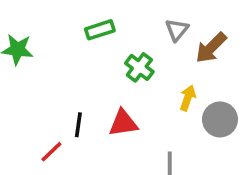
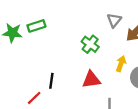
green rectangle: (100, 30) -> (36, 26), moved
red triangle: (123, 123) -> (91, 80), moved

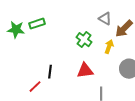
gray triangle: (114, 20) -> (105, 19), turned -40
yellow arrow: (121, 64) -> (109, 47), moved

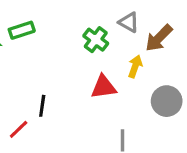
green cross: (84, 40) -> (96, 40), moved
red triangle: (85, 71) -> (104, 87), moved

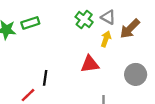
green cross: (96, 40) -> (84, 20), moved
yellow arrow: (135, 66) -> (106, 39), moved

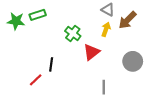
green cross: (84, 20) -> (73, 33), moved
red triangle: (90, 64) -> (91, 52), turned -30

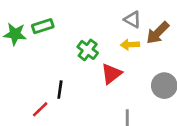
yellow arrow: (106, 29) -> (130, 45), turned -112

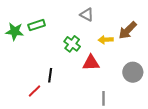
gray triangle: (133, 20) -> (87, 15), moved
red triangle: (111, 74) -> (91, 63), turned 36

